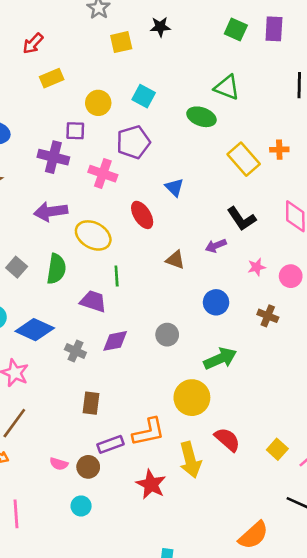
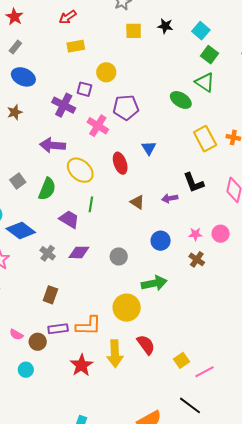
green square: (236, 30) -> (210, 55), moved
cyan square: (144, 96) -> (201, 31), moved
pink star: (257, 267) -> (195, 234), moved

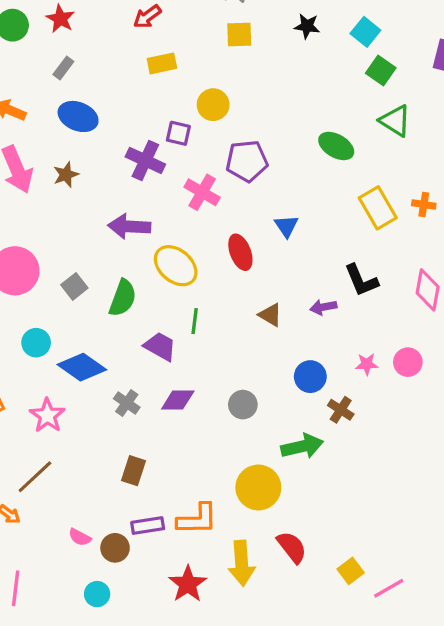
yellow square: (134, 31) -> (239, 34), moved
green triangle: (205, 82) -> (395, 121), moved
brown cross: (197, 259) -> (341, 410), moved

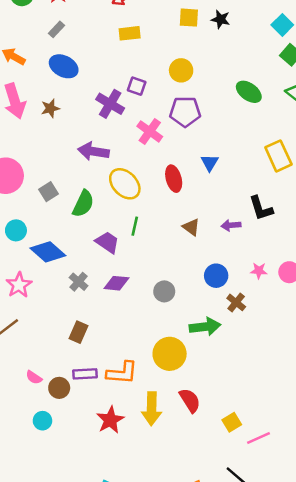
black star: (307, 26) -> (221, 19), moved
yellow circle: (213, 105) -> (181, 70), moved
green ellipse: (336, 146) -> (249, 92), moved

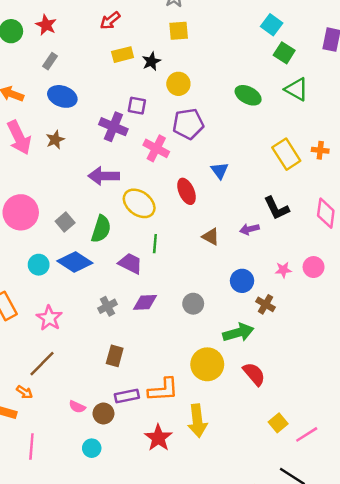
black star: (221, 19) -> (151, 61), moved, turned -30
blue diamond: (48, 252) -> (75, 262), moved
gray cross: (79, 282) -> (107, 306), turned 30
red semicircle: (190, 400) -> (254, 374), moved

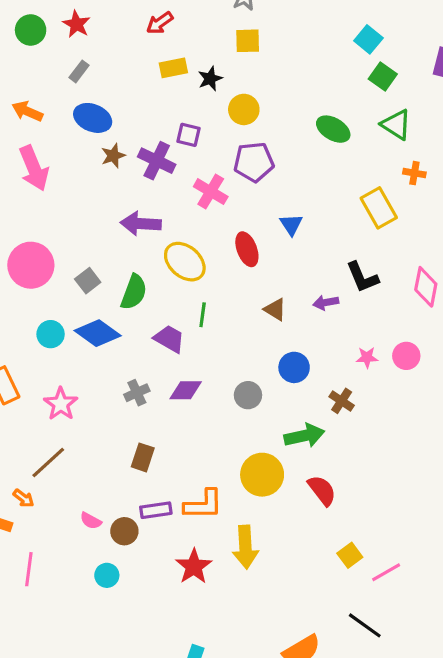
brown star: (55, 140) -> (113, 156), moved
orange cross: (320, 150) -> (414, 173), moved
blue circle: (242, 281) -> (294, 367), moved

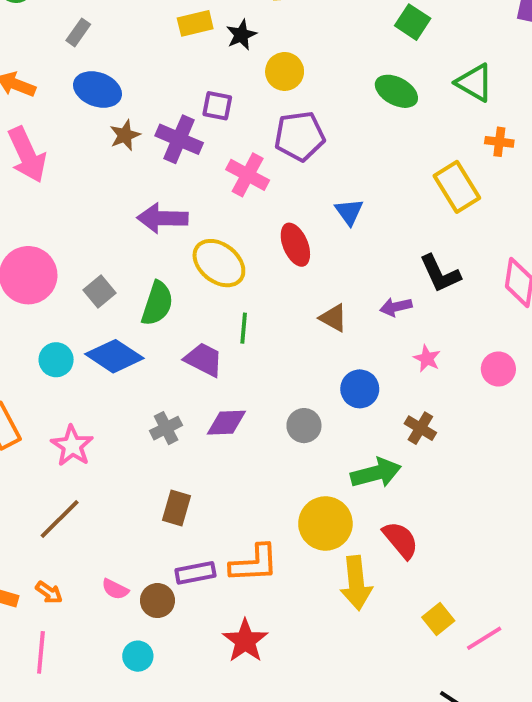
green square: (383, 77) -> (413, 22), moved
pink star: (367, 357) -> (427, 358), moved, turned 30
orange arrow: (24, 498) -> (49, 592), moved
yellow arrow: (245, 547) -> (356, 583), moved

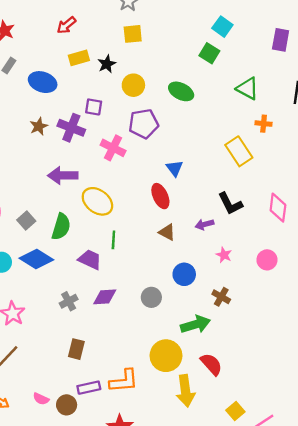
blue ellipse: (97, 90) -> (43, 82), moved
green ellipse: (396, 91) -> (181, 91), moved
red ellipse: (295, 245) -> (160, 196), moved

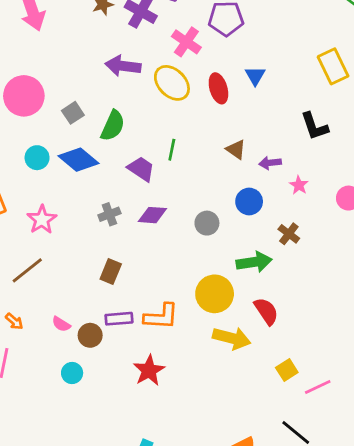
red ellipse: (160, 196) -> (218, 88), moved
yellow ellipse: (97, 201) -> (172, 83), moved
purple arrow: (204, 224) -> (270, 163), moved
yellow arrow: (185, 391) -> (232, 338), turned -76

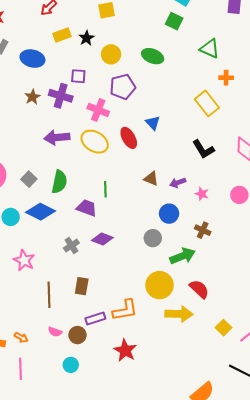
purple diamond: (152, 215) -> (102, 239), turned 30
gray circle: (207, 223) -> (153, 238), moved
brown line: (27, 270) -> (49, 295), moved, turned -40

